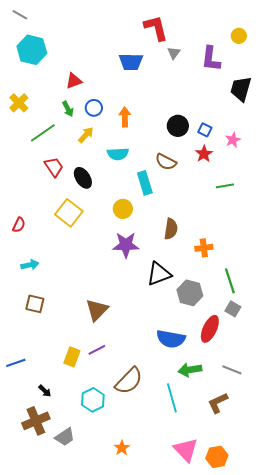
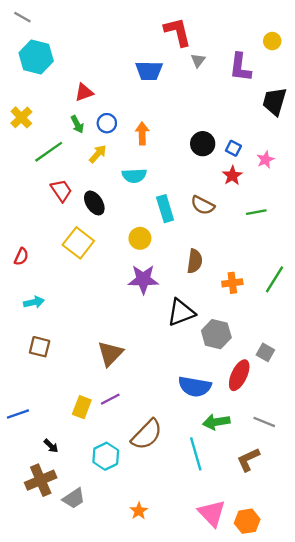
brown semicircle: (166, 162) -> (203, 205), moved
green line: (230, 281) -> (274, 279), moved, turned 50

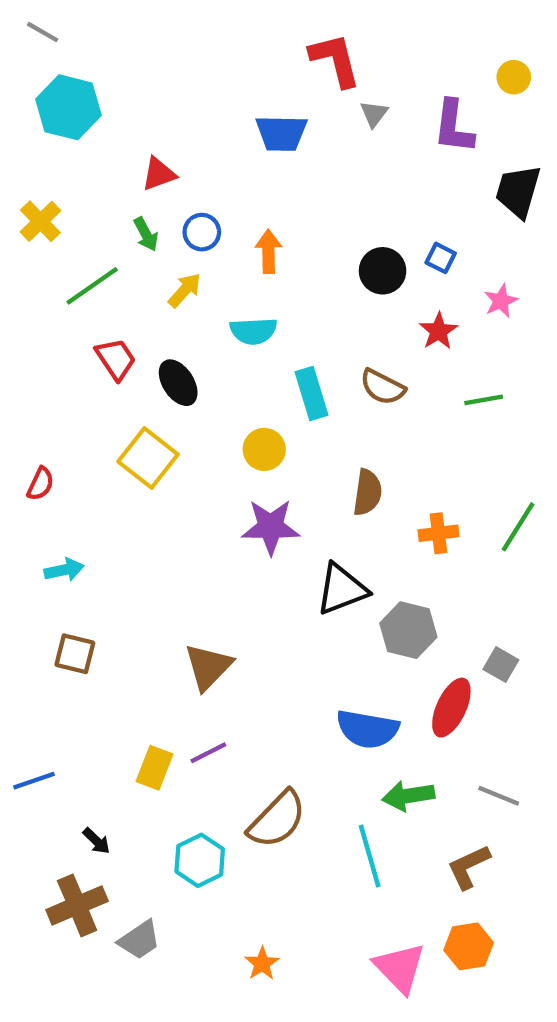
blue square: (233, 148) -> (441, 258), moved
orange hexagon: (247, 521) -> (469, 946), moved

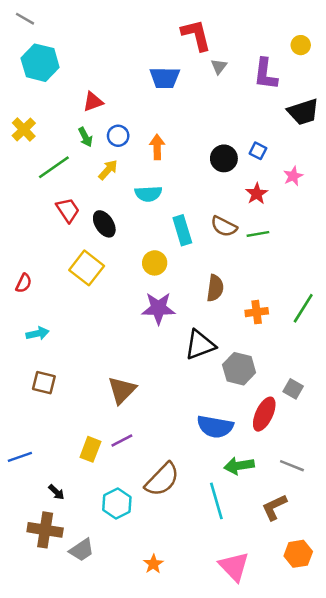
black trapezoid: (518, 191) -> (303, 112), turned -124
green line: (484, 400) -> (258, 234), moved
brown cross: (77, 905) -> (45, 530), turned 32
orange hexagon: (469, 946) -> (298, 554), moved

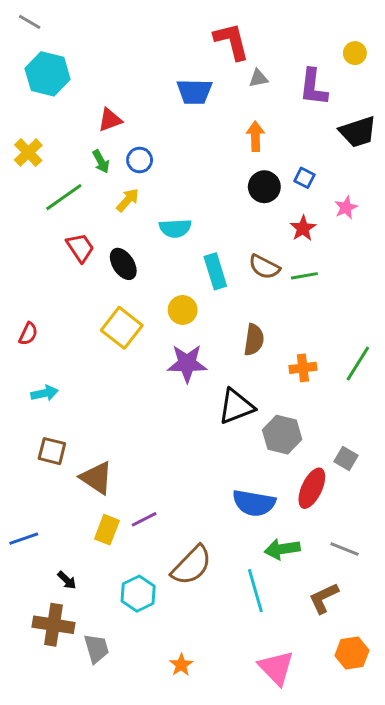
gray triangle: (219, 66) -> (258, 78), turned 42
orange arrow: (157, 147) -> (255, 136), moved
yellow square: (87, 268) -> (122, 328), moved
brown triangle: (122, 390) -> (97, 478), moved, turned -40
gray trapezoid: (82, 550) -> (97, 649), turned -72

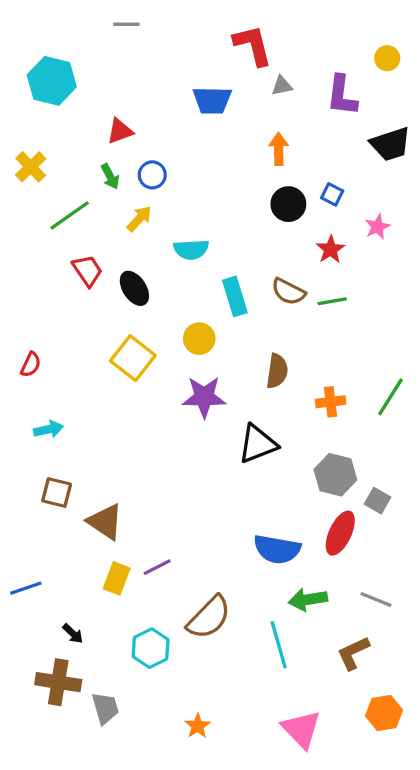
gray line: (30, 22) -> (126, 24), moved, turned -30
gray hexagon: (282, 435) -> (335, 475), moved

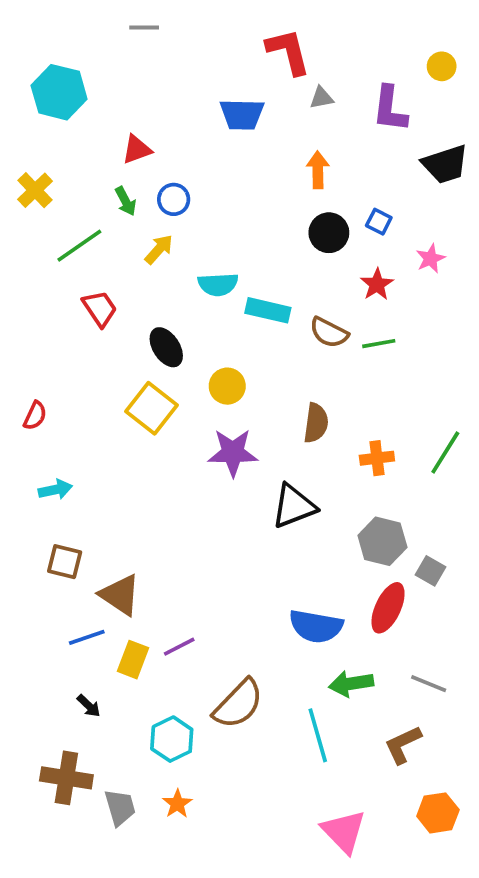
black ellipse: (134, 288) -> (166, 347), moved
cyan rectangle: (235, 296) -> (268, 310), moved, turned -60
blue line: (26, 588) -> (87, 637), moved
black arrow: (73, 634) -> (89, 706), moved
orange star: (198, 726) -> (177, 804), moved

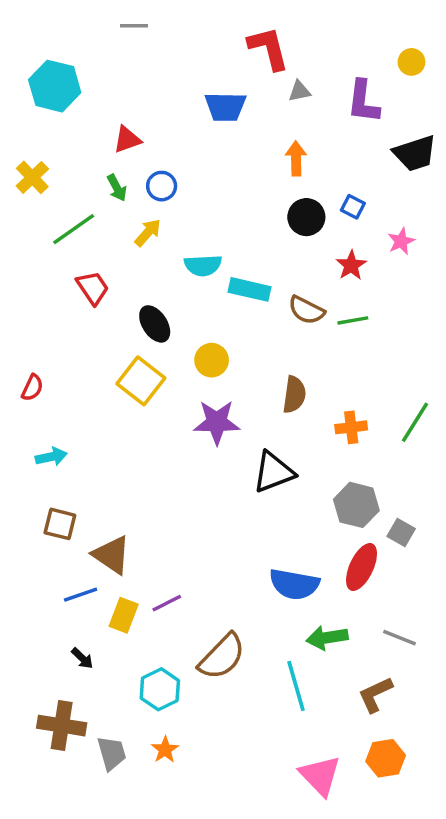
orange hexagon: (438, 813) -> (386, 758), moved

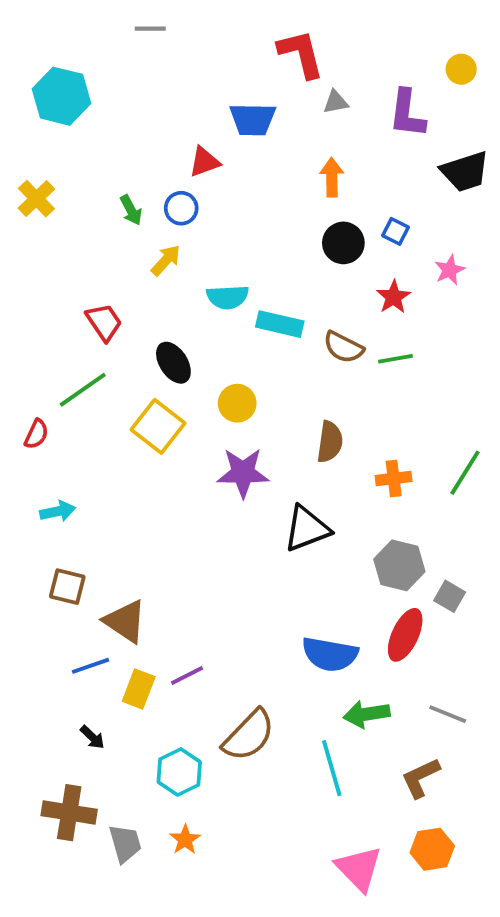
red triangle: (127, 140) -> (204, 162), moved
green line: (74, 229) -> (83, 390), moved

